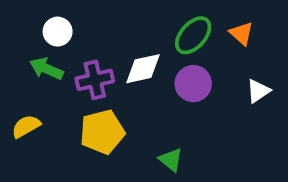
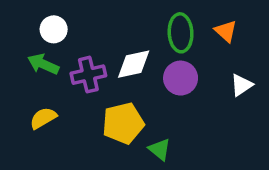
green ellipse: (193, 35) -> (181, 33), turned -45
yellow semicircle: (26, 126) -> (43, 118), moved
yellow pentagon: (102, 132) -> (123, 123), moved

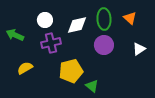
white circle: (54, 29) -> (45, 20), moved
green arrow: (43, 64) -> (15, 35), moved
white diamond: (134, 64) -> (77, 25), moved

